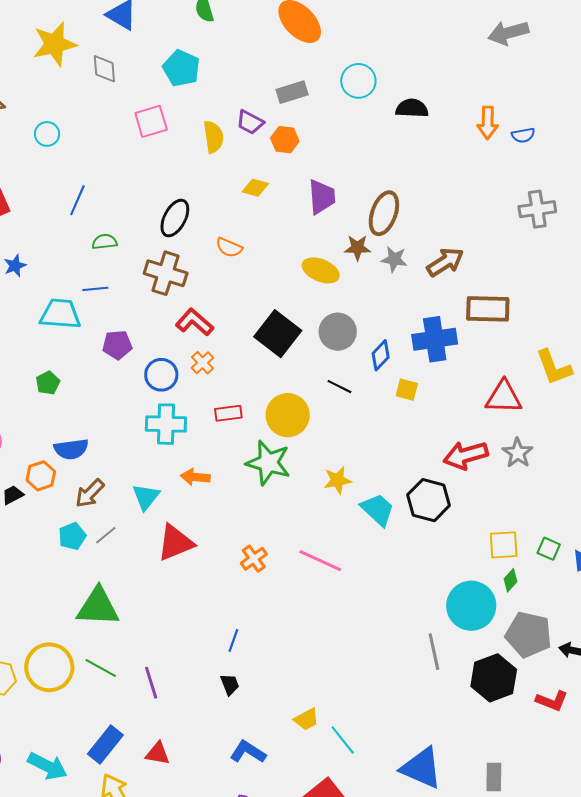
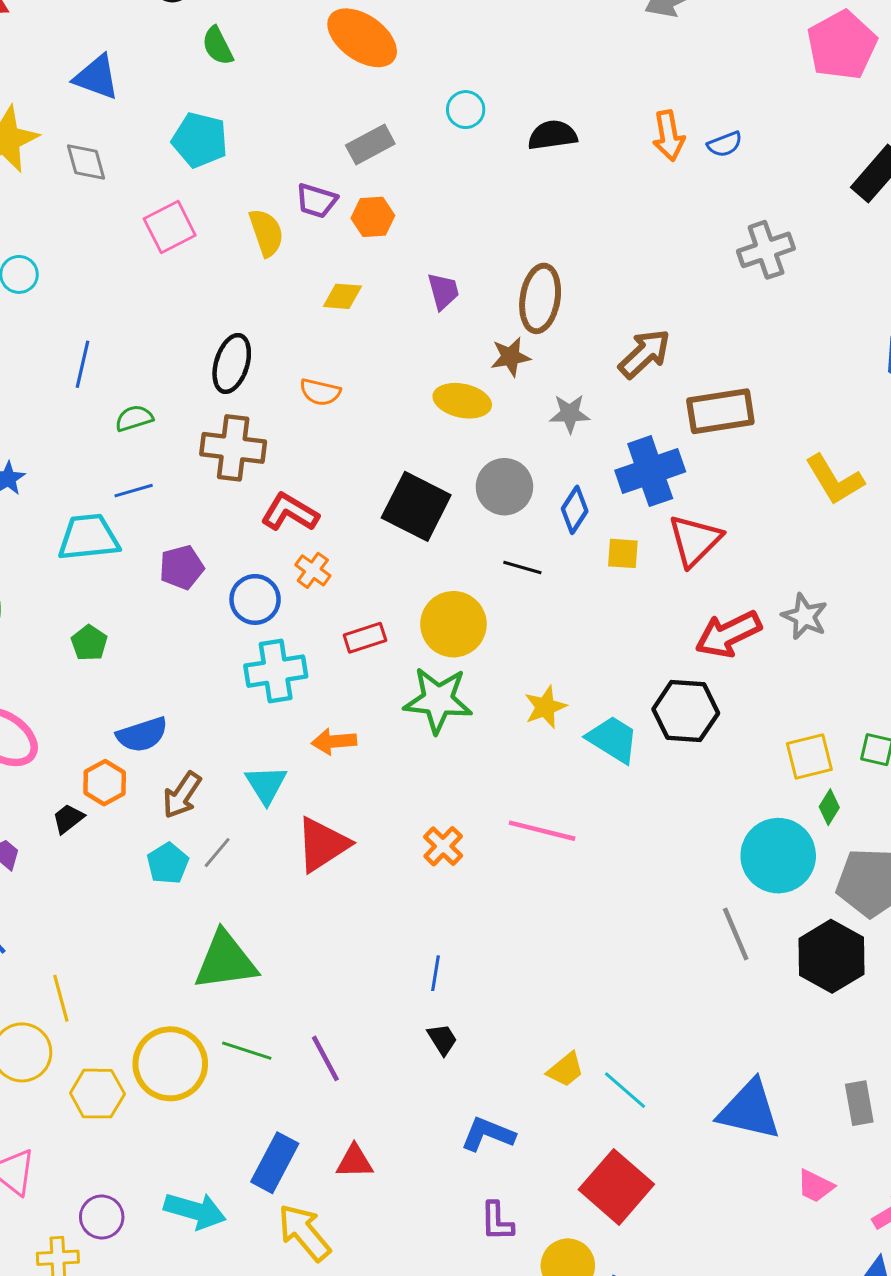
cyan circle: (358, 81) -> (466, 110), size x0.7
purple trapezoid: (322, 197) -> (443, 291), size x0.7
gray star: (394, 259) -> (570, 414), moved
red triangle: (504, 397) -> (695, 540), moved, turned -36

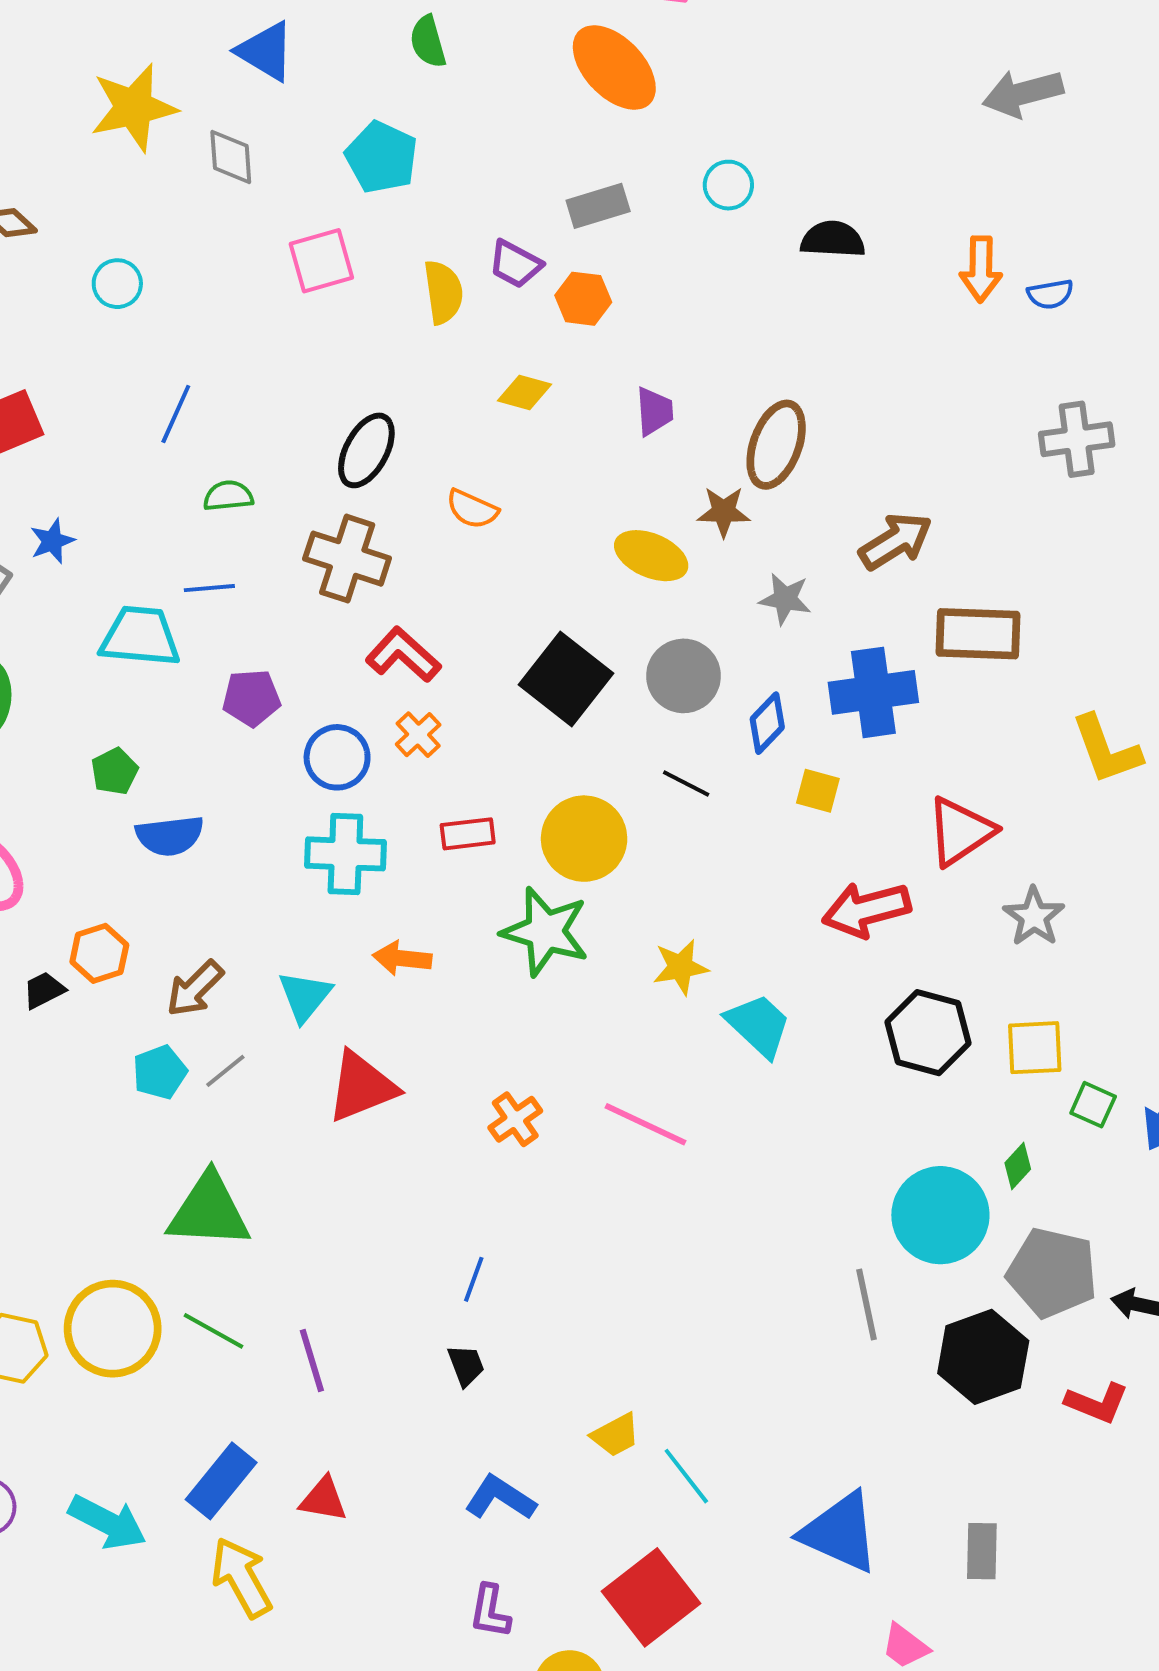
red triangle: (695, 540) -> (960, 831), moved
red arrow: (728, 634) -> (866, 910), moved
black hexagon: (686, 711) -> (928, 1033), moved
blue semicircle: (142, 735) -> (170, 836), moved
yellow square: (809, 757) -> (1035, 1048), moved

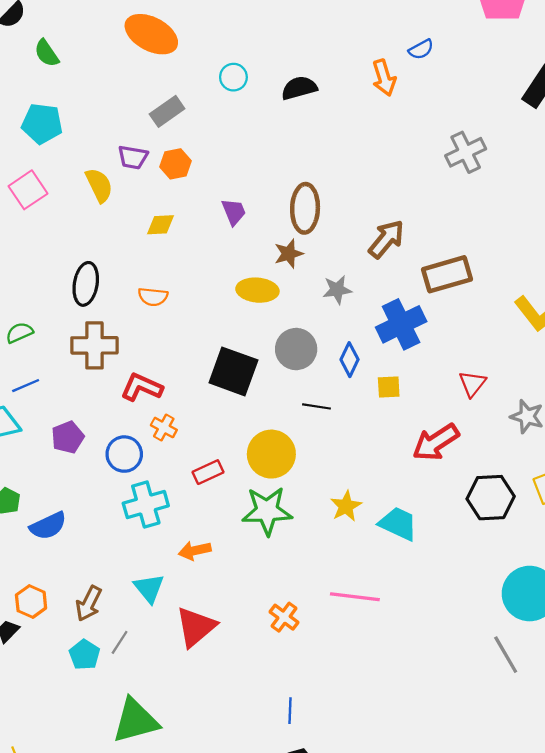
blue semicircle: (1050, 294) -> (421, 49), moved
red triangle: (960, 831) -> (472, 384), size x0.7

